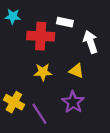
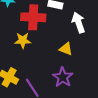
yellow star: (43, 72) -> (23, 40), moved

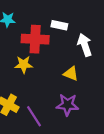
purple star: (63, 77) -> (67, 105), turned -30

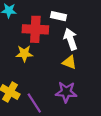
white arrow: (85, 45) -> (71, 39), moved

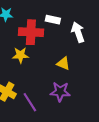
white arrow: (71, 39) -> (78, 32), moved

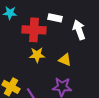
yellow star: (20, 55) -> (37, 55), moved

